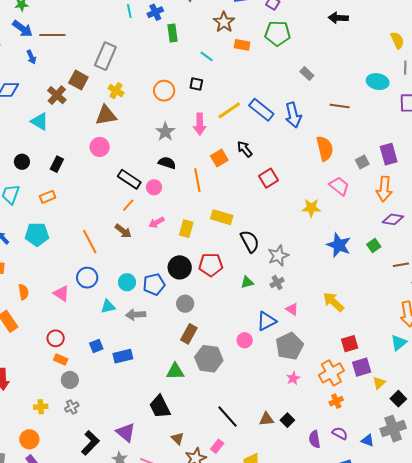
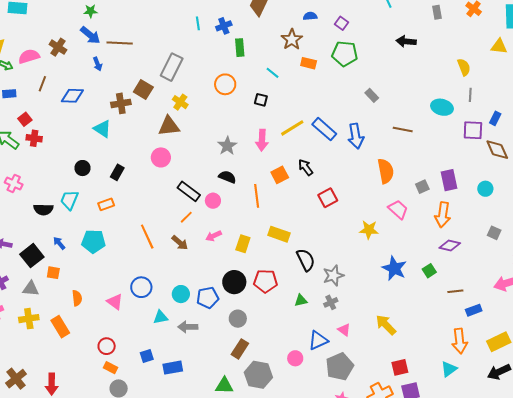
orange circle: (164, 91) -> (225, 84), moved
brown cross: (57, 95) -> (121, 103), turned 36
orange line: (90, 242) -> (147, 237), moved

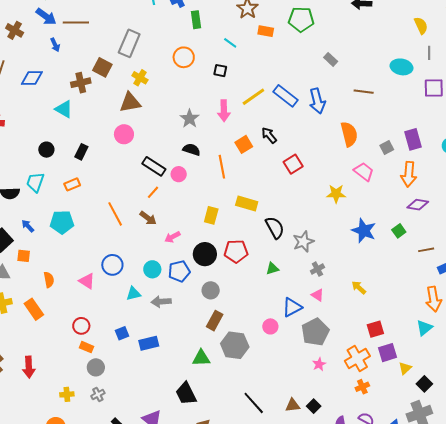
pink arrow: (214, 236) -> (172, 237), moved
gray cross: (331, 302) -> (317, 269), moved
yellow arrow: (386, 325) -> (359, 288), size x0.7

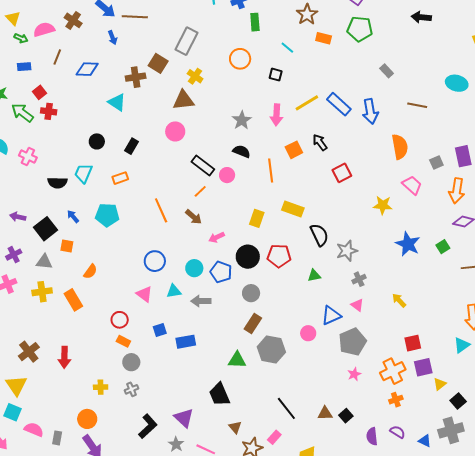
blue pentagon: (179, 271) -> (221, 272), turned 30
orange semicircle: (49, 280) -> (90, 272), turned 42
pink triangle: (87, 281) -> (144, 294), moved

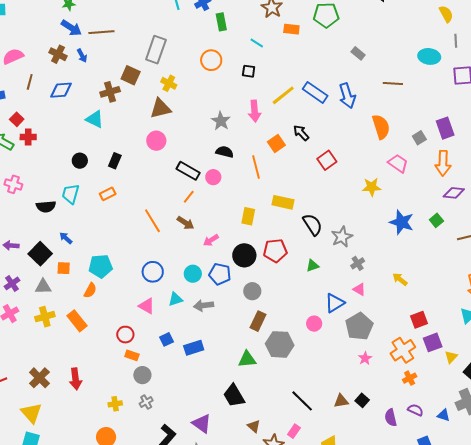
brown cross: (73, 20) -> (58, 54), moved
cyan pentagon: (107, 215) -> (101, 266), moved

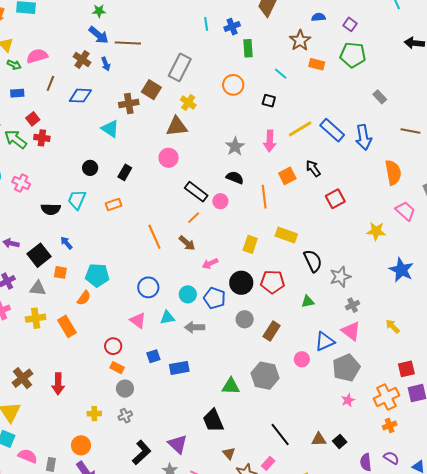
pink triangle: (359, 289) -> (351, 331), size x1.5
brown rectangle: (258, 321) -> (272, 331), moved

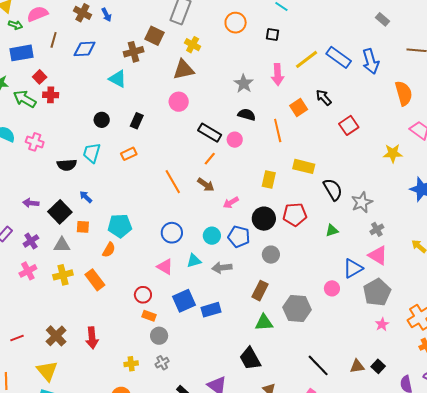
blue rectangle: (17, 93) -> (22, 53), size x1.6
brown rectangle: (272, 331) -> (260, 291), moved
blue square: (153, 356) -> (184, 301), size x1.6

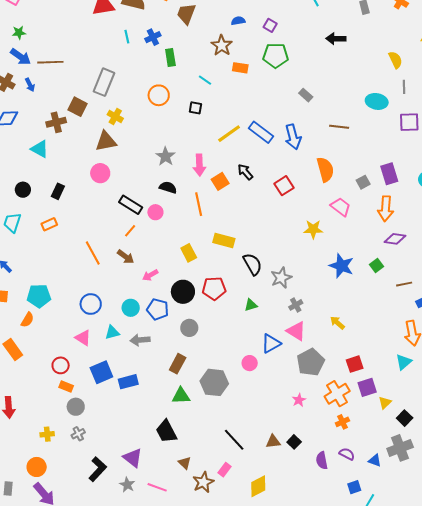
pink arrow: (278, 75) -> (199, 165), moved
red square: (349, 125) -> (284, 186), moved
yellow rectangle: (269, 180) -> (189, 253), turned -42
gray pentagon: (377, 292) -> (311, 362), moved

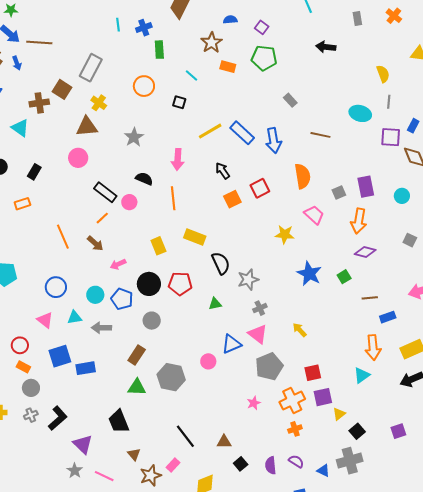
gray star: (166, 156) -> (134, 137), moved
orange square: (220, 181) -> (232, 199), moved
black square: (294, 442) -> (241, 464), moved
black L-shape: (98, 469) -> (58, 418), moved

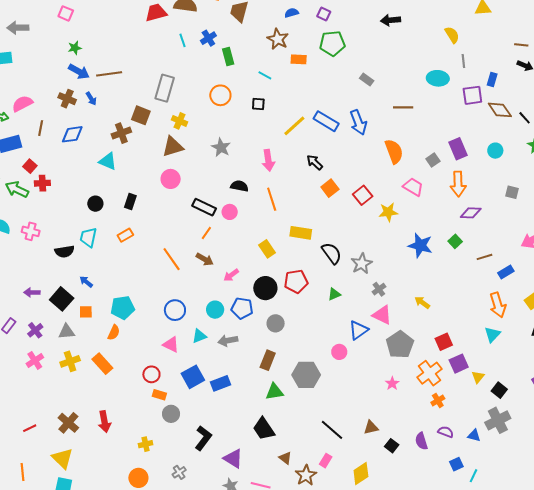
red square: (260, 188) -> (363, 195), moved
gray cross: (31, 415) -> (179, 472), moved

